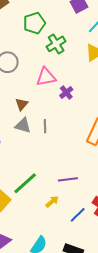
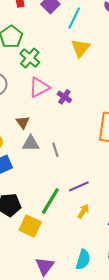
green cross: (56, 44) -> (30, 58), moved
gray line: (45, 126) -> (55, 150), moved
purple line: (68, 179) -> (79, 186), moved

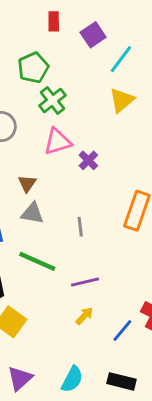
gray line: (55, 150) -> (80, 227), moved
green line: (50, 201) -> (37, 261), moved, turned 72

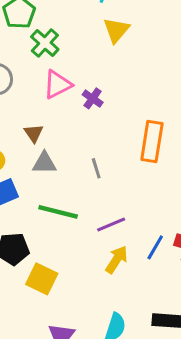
yellow arrow: (84, 316) -> (117, 260), size x1.4
blue line: (122, 331) -> (155, 247), moved

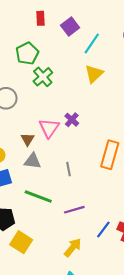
pink triangle: (57, 84) -> (49, 128), moved, turned -35
yellow arrow: (117, 260) -> (73, 247), moved

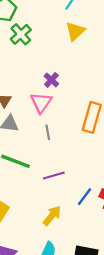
pink triangle: (49, 128) -> (41, 103), moved

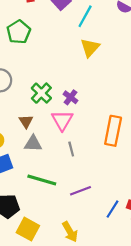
green cross: (21, 34) -> (41, 93), moved
yellow arrow: (52, 216) -> (70, 232), moved, turned 115

